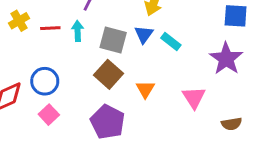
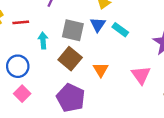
cyan arrow: (78, 31) -> (43, 40), moved

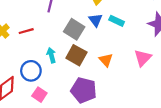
gray square: (73, 30) -> (74, 29), turned 30
cyan arrow: (43, 40) -> (51, 55), moved
pink triangle: (141, 75) -> (143, 58), turned 30

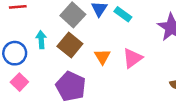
pink triangle: (143, 58) -> (132, 58), moved

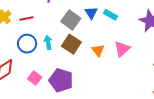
blue circle: (15, 53) -> (27, 44), moved
purple pentagon: (71, 86) -> (61, 80), moved

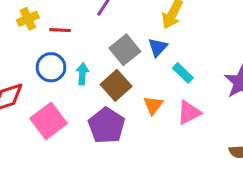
cyan rectangle: (111, 15) -> (183, 73), moved
pink square: (35, 78) -> (49, 121), size x1.6
purple pentagon: (61, 80) -> (107, 126), moved

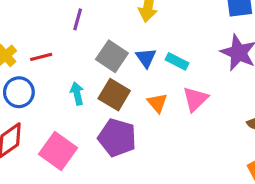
blue triangle: (158, 47) -> (146, 58), moved
blue circle: (51, 67) -> (19, 92), moved

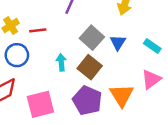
cyan rectangle: (177, 61) -> (152, 46), moved
orange triangle: (157, 103) -> (122, 95), moved, size x1.5
pink square: (58, 151) -> (40, 104), turned 32

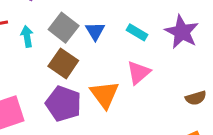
cyan arrow: (61, 62) -> (27, 36), moved

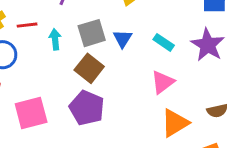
gray square: (64, 28) -> (92, 33), turned 32
orange triangle: (105, 95) -> (175, 123), moved, turned 32

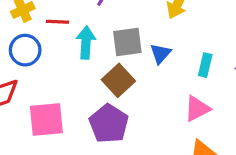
cyan arrow: (55, 39) -> (86, 43), size x1.4
cyan rectangle: (164, 42) -> (205, 65), turned 60

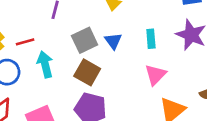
cyan arrow: (86, 43) -> (45, 64), moved

